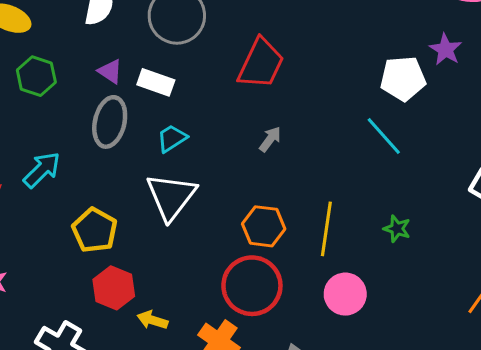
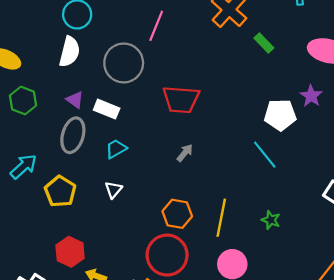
red trapezoid: (261, 64) -> (181, 99), turned 66
white triangle: (171, 197) -> (113, 190), size x0.5
yellow pentagon: (95, 230) -> (60, 191), moved

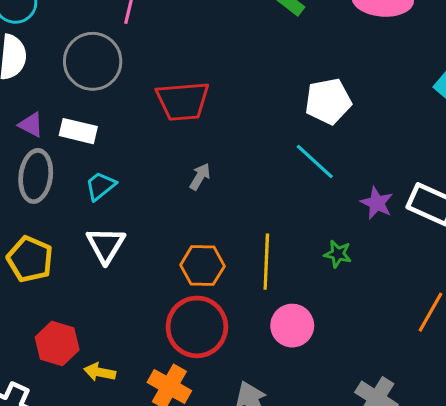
purple star: (311, 96) -> (377, 203), moved
white triangle: (113, 190) -> (106, 245), size x1.5

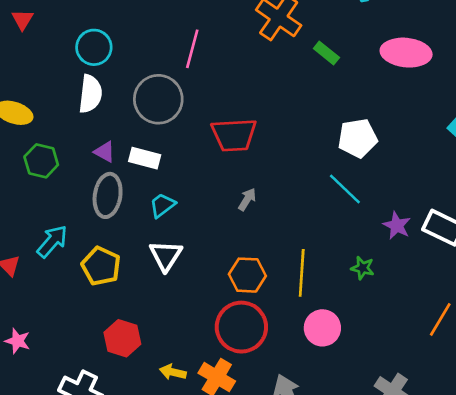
yellow arrow: (100, 372) -> (173, 372), moved

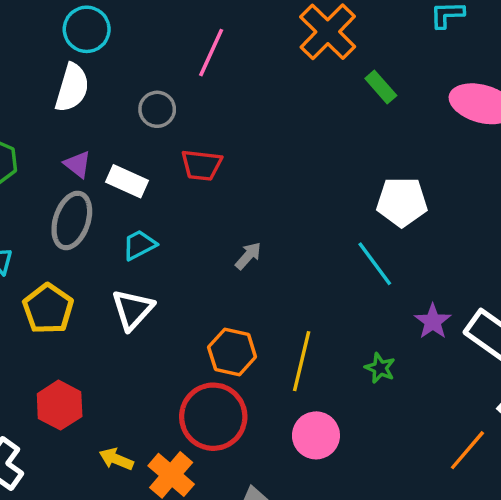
gray circle: (158, 99) -> (157, 109), size x0.6
red trapezoid: (234, 135) -> (202, 165), moved, size x0.7

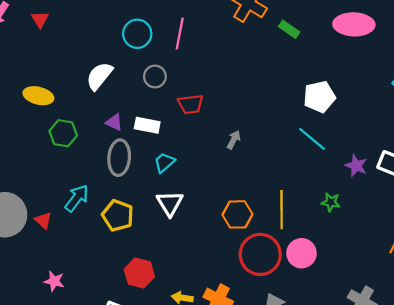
cyan circle: (87, 29) -> (137, 34), moved
white semicircle: (72, 88) -> (99, 76), turned -144
gray arrow: (248, 256) -> (234, 140), moved
red circle: (213, 417) -> (260, 254), moved

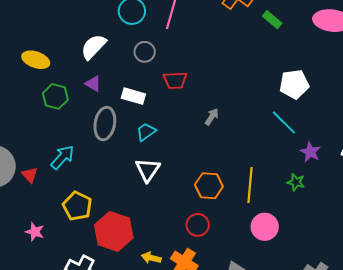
purple triangle: (114, 122) -> (93, 84), moved
purple star: (356, 166) -> (310, 152), moved
yellow pentagon: (118, 215) -> (77, 206), moved
red circle: (260, 254) -> (198, 225), moved, size x0.6
red hexagon: (139, 273) -> (114, 231), size x1.4

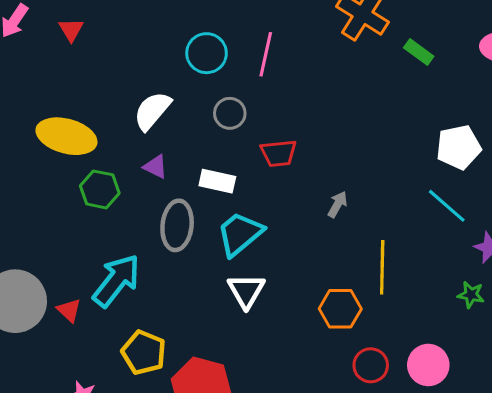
yellow ellipse: (36, 60) -> (66, 136), size x1.4
cyan trapezoid: (146, 132) -> (240, 234), size x1.6
cyan arrow: (62, 157) -> (116, 281), size x1.4
yellow line: (250, 185) -> (382, 267), moved
red circle: (198, 225) -> (371, 365), moved

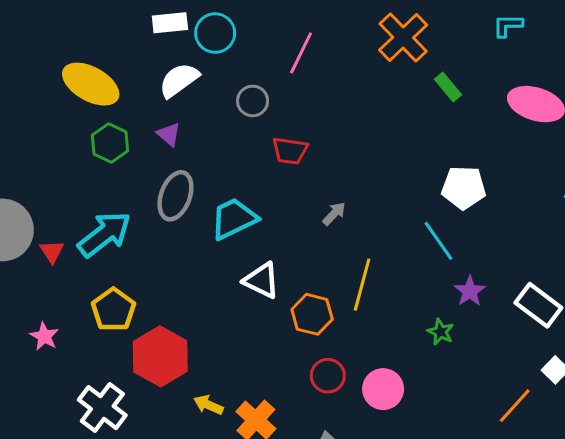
cyan circle: (207, 53) -> (215, 33), moved
white rectangle: (217, 181) -> (170, 23), moved, turned -32
white triangle: (246, 291) -> (262, 281), moved, turned -48

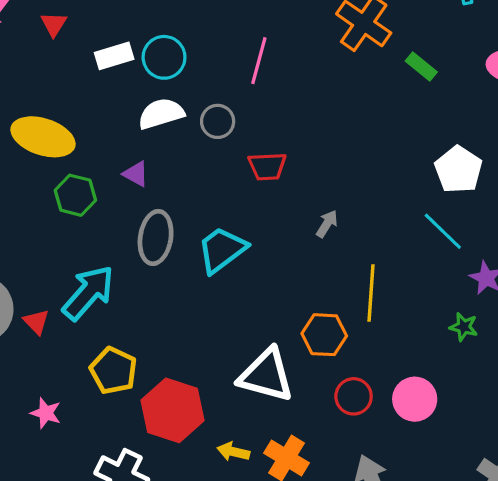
white semicircle: (179, 80) -> (161, 114), moved, turned 30
white pentagon: (464, 188) -> (458, 170), turned -30
white triangle: (262, 281) -> (266, 375), moved, size x1.4

